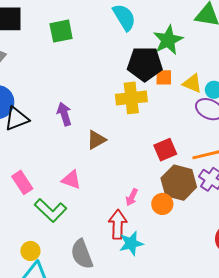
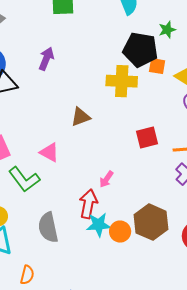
green star: (168, 40) -> (167, 30), size x0.6
purple arrow: (64, 114) -> (46, 59), moved, turned 30
brown hexagon: (179, 183) -> (151, 222), moved
orange circle: (162, 204) -> (120, 232), moved

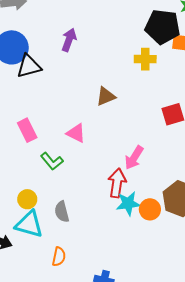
yellow cross: (122, 81) -> (145, 59), size x0.7
green L-shape: (24, 179) -> (52, 161), size x0.7
pink arrow: (106, 179) -> (134, 158), size x1.4
gray semicircle: (48, 227) -> (62, 212), moved, size x0.7

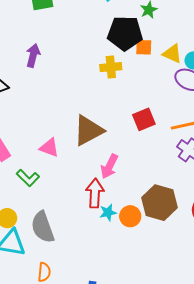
brown triangle: (106, 96) -> (88, 130), moved, size x1.6
cyan star: (128, 203) -> (108, 212), size x0.7
gray semicircle: (62, 212) -> (43, 227), size x1.5

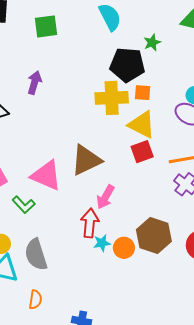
orange square: (144, 47) -> (143, 93), moved
yellow triangle: (172, 54) -> (142, 125), moved, size x1.4
yellow cross: (111, 67) -> (112, 98), size x1.5
pink triangle: (49, 148) -> (46, 175), size x1.6

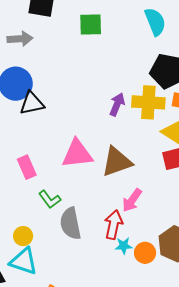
purple arrow: (34, 83) -> (117, 104), moved
pink triangle: (46, 175) -> (77, 154), moved, turned -36
gray semicircle: (36, 255) -> (70, 224), moved

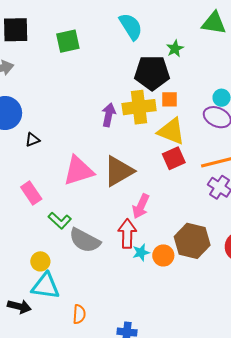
black triangle: (32, 103) -> (32, 140), moved, size x0.6
gray semicircle: (70, 224) -> (85, 240), turned -40

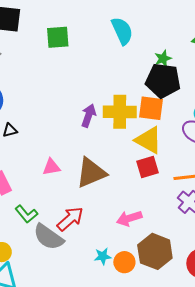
black pentagon: (152, 73) -> (163, 81), moved
orange square: (169, 99) -> (151, 108), size x1.5
pink triangle: (78, 171) -> (51, 167), size x0.6
pink arrow: (141, 206) -> (129, 218), moved, turned 40
red arrow: (127, 234) -> (70, 219), moved, turned 40

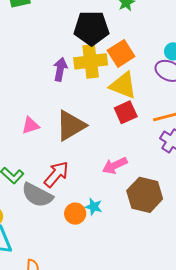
black pentagon: (163, 81) -> (91, 28), moved
orange square: (151, 108) -> (121, 53), turned -32
cyan star: (103, 256) -> (94, 207), turned 30
orange circle: (124, 262) -> (75, 214), moved

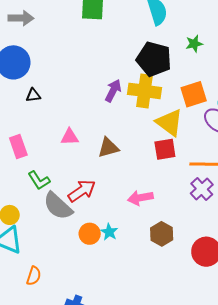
orange square: (121, 53) -> (194, 94), moved
brown triangle: (71, 126) -> (108, 148), size x0.7
brown hexagon: (145, 195) -> (162, 234), size x0.7

